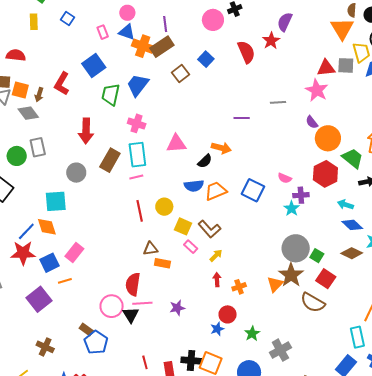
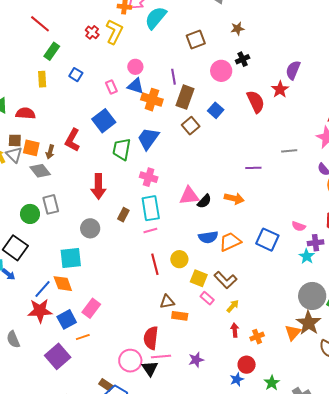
brown rectangle: (162, 47) -> (185, 97), moved, turned -35
brown rectangle: (110, 160) -> (123, 215), size x0.6
black semicircle: (205, 161) -> (204, 201), moved

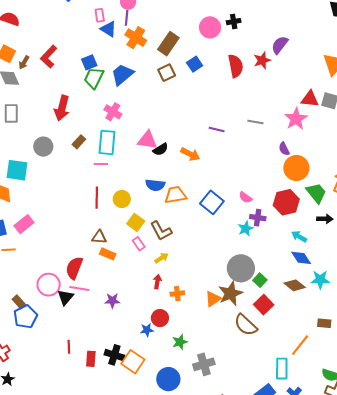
purple line: (174, 77) -> (127, 18), moved
blue triangle: (136, 86) -> (108, 29), moved
blue square: (104, 121) -> (89, 62), moved, size x0.7

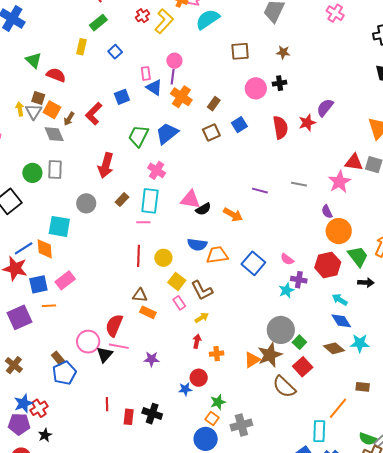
brown rectangle: (168, 44) -> (214, 104), size x0.6
blue square: (89, 62) -> (122, 97), moved
orange square: (133, 362) -> (212, 419), moved, size x0.6

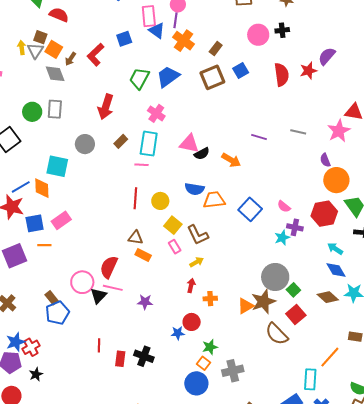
pink rectangle: (146, 73) -> (149, 16), size x1.5
brown square: (211, 132) -> (212, 77), size x1.4

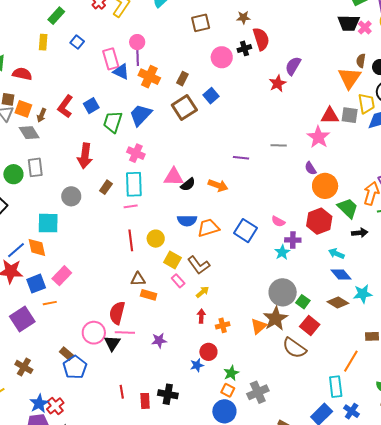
blue square: (124, 39) -> (91, 106), moved
red semicircle: (282, 75) -> (261, 39), moved

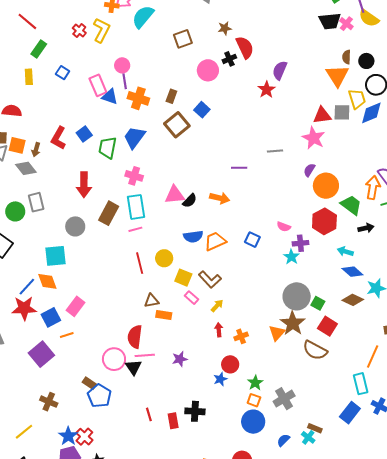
purple semicircle: (310, 168) -> (309, 170), turned 72
brown rectangle: (106, 187) -> (109, 213), size x1.6
blue square: (245, 231) -> (252, 240), size x0.7

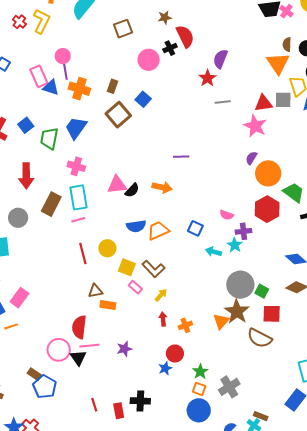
gray line: (275, 151) -> (223, 102), moved
cyan arrow: (345, 251) -> (213, 252), moved
red square: (327, 326) -> (272, 314), turned -30

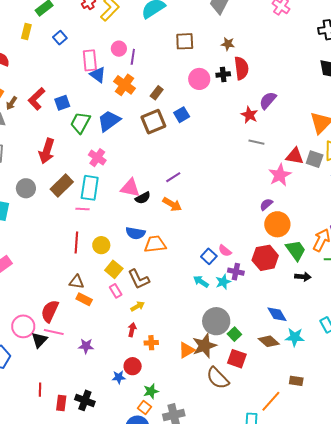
purple line: (65, 72) -> (133, 57), moved
red star: (207, 78) -> (249, 115), turned -30
purple line: (181, 157) -> (173, 177), moved, turned -49
blue square: (195, 228) -> (209, 256), moved

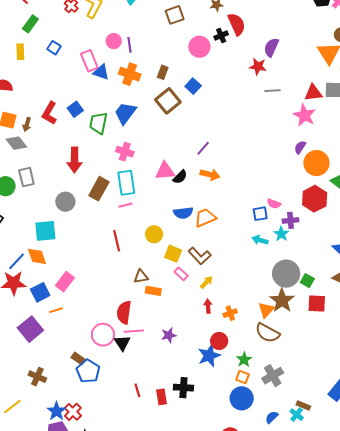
red line: (76, 242) -> (117, 241), moved
blue square: (209, 256) -> (260, 214), turned -35
blue star: (119, 377) -> (209, 356), size x1.6
brown semicircle: (218, 378) -> (267, 333), moved

